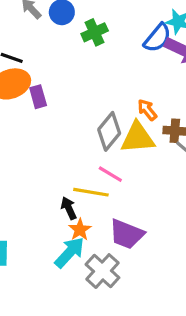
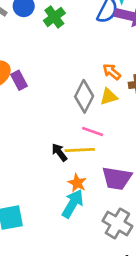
yellow triangle: (138, 138) -> (109, 97), size x0.6
black arrow: (69, 208) -> (59, 152), moved
gray cross: (102, 271) -> (117, 223), moved

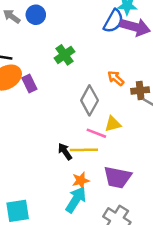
green cross: (54, 17) -> (64, 55), moved
yellow triangle: (109, 97) -> (113, 124), moved
orange star: (77, 183) -> (81, 181), turned 30

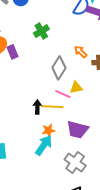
black arrow: (65, 152) -> (37, 107), turned 32

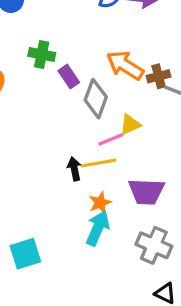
green cross: (41, 31) -> (42, 54), moved, turned -35
purple rectangle: (13, 52) -> (69, 77), moved
orange arrow: (81, 52) -> (125, 65), size x1.6
pink line: (63, 94) -> (111, 139), turned -35

